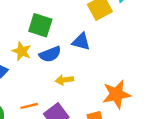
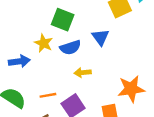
blue triangle: (81, 42) -> (100, 37), turned 36

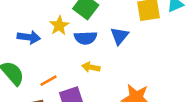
orange line: (48, 95) -> (49, 81), turned -35

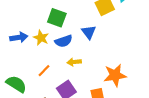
blue arrow: (29, 37) -> (19, 37), moved
orange line: (49, 81) -> (44, 71), moved

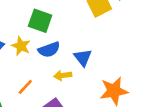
blue triangle: (89, 32) -> (83, 58), moved

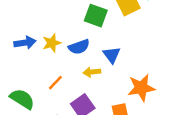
green square: (40, 21) -> (96, 16), moved
yellow star: (21, 46) -> (52, 43), turned 30

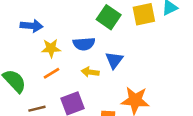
yellow star: (52, 43) -> (51, 48), moved

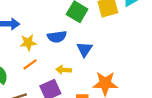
yellow arrow: (90, 72) -> (64, 70), moved

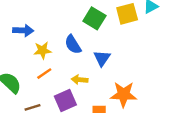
blue semicircle: (57, 37) -> (73, 45), turned 66

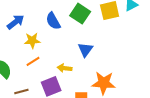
blue arrow: (23, 30) -> (16, 22), turned -42
blue semicircle: (73, 45) -> (53, 21), moved

